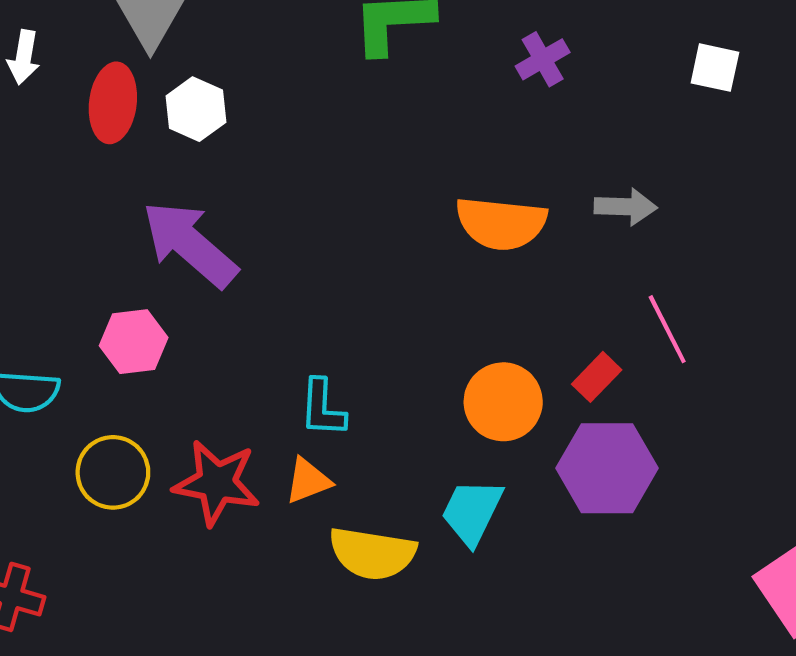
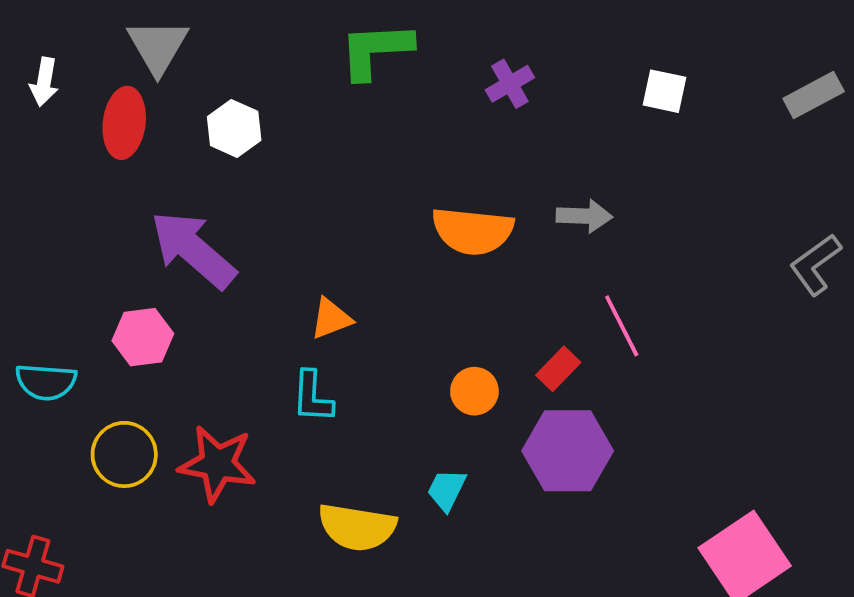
white hexagon: (196, 109) -> (234, 128), moved
orange circle: (503, 402) -> (474, 391), size x0.7
orange triangle: (308, 481) -> (331, 318), moved
cyan trapezoid: (472, 512) -> (447, 490), size x0.7

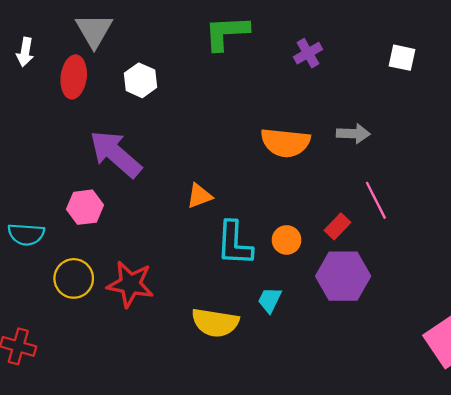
cyan L-shape: (312, 397) -> (234, 243), moved, size x1.4

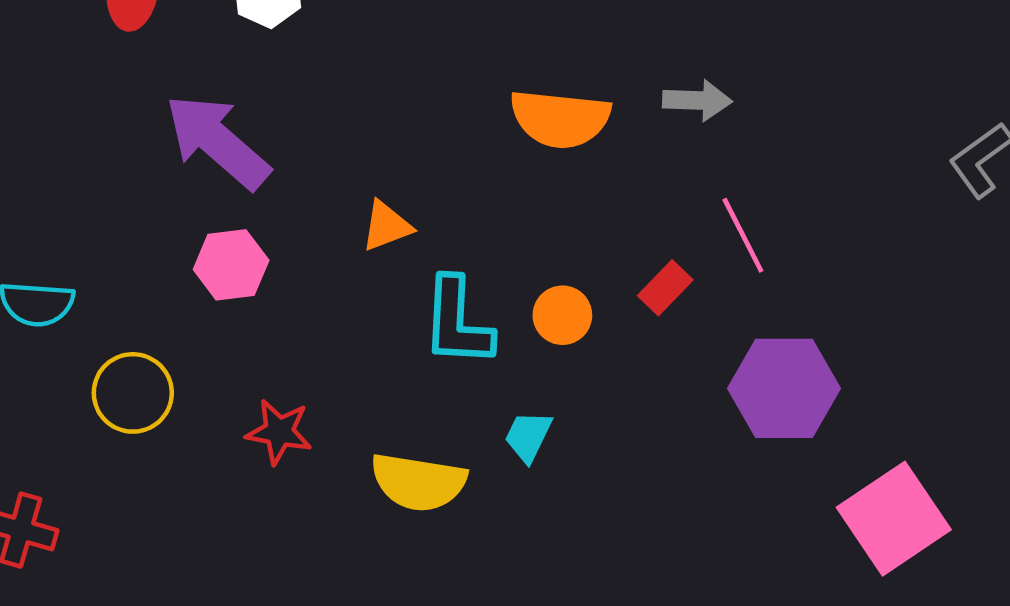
pink hexagon: (85, 207) -> (231, 265), moved
purple hexagon: (343, 276) -> (784, 388), moved
red star: (130, 284) -> (279, 432), moved, size x0.7

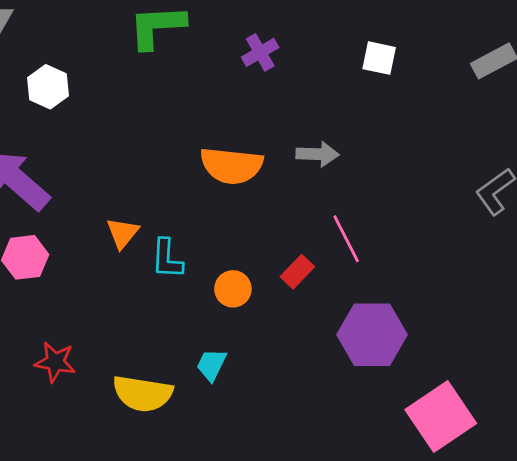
orange triangle: (386, 226) -> (123, 233), turned -30
cyan L-shape: (457, 322) -> (167, 259), moved, size x0.7

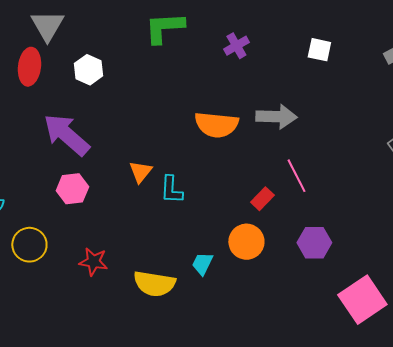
gray arrow: (317, 154) -> (276, 117), size x1.4
orange circle: (233, 289) -> (246, 242), moved, size x1.4
purple hexagon: (372, 335) -> (314, 243), size x0.7

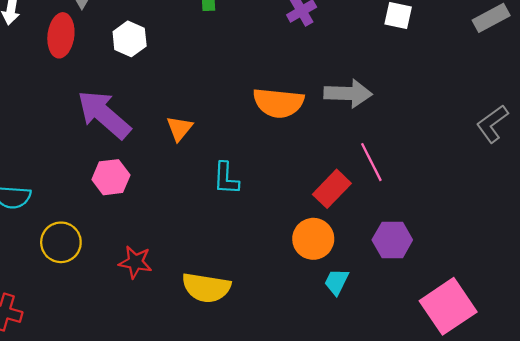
orange triangle: (140, 172) -> (180, 128), moved
red rectangle: (262, 199) -> (332, 189), size x1.4
cyan trapezoid: (202, 264) -> (336, 282), moved

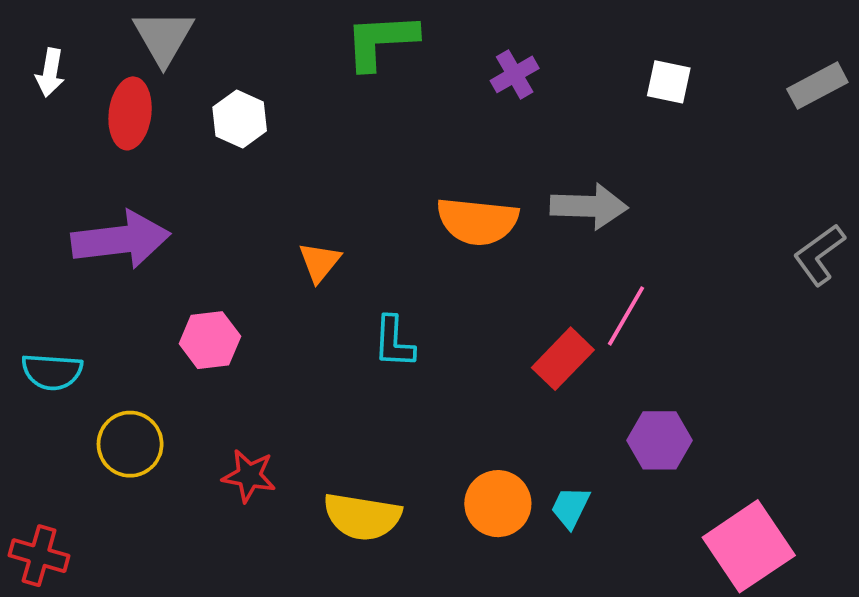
purple arrow: (104, 114) -> (121, 240), moved, turned 132
pink line: (371, 162) -> (626, 316), turned 57
orange circle: (313, 239) -> (498, 504), moved

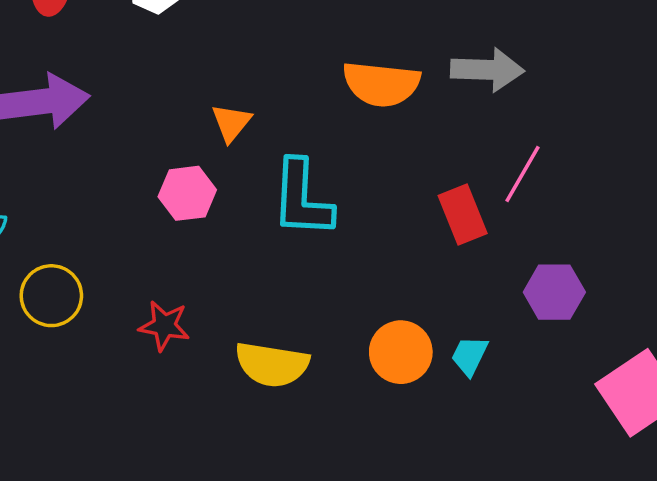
pink hexagon: (210, 340) -> (187, 193), moved
cyan L-shape: (394, 342) -> (302, 199), size x1.6
red rectangle: (563, 359) -> (463, 214), turned -66

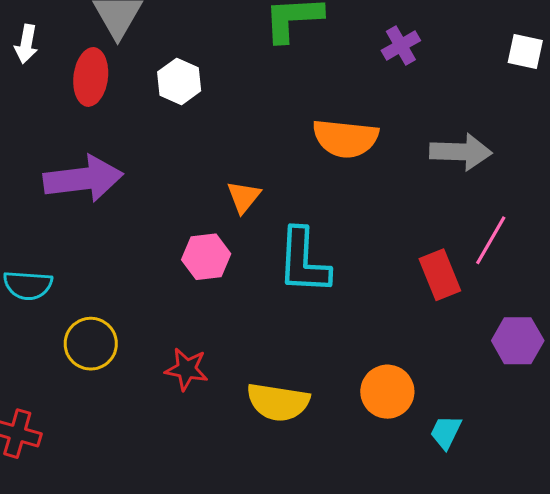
orange semicircle: (381, 84) -> (345, 138), moved
cyan trapezoid: (470, 356) -> (446, 432), moved

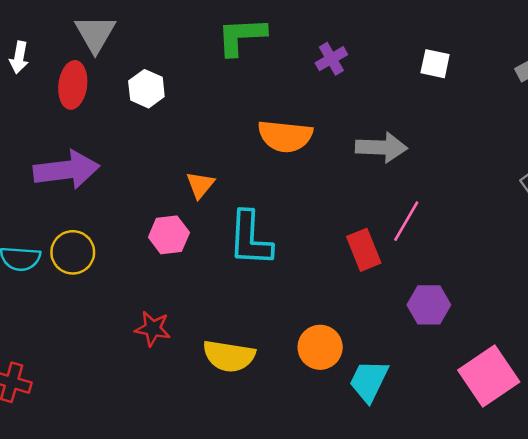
yellow circle: (91, 344) -> (73, 252), moved
cyan trapezoid: (446, 432) -> (369, 381), size x1.5

